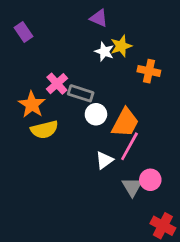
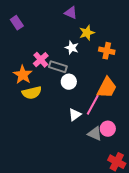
white star: (104, 52) -> (72, 48), moved
orange trapezoid: (125, 123) -> (107, 88), moved
gray triangle: (132, 187) -> (95, 134), turned -35

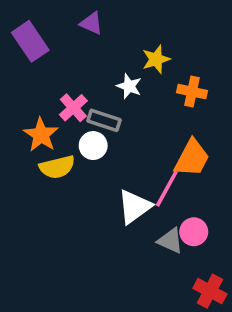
purple triangle: (71, 13) -> (91, 23), moved
purple rectangle: (17, 23) -> (30, 41), size x1.5
white circle: (69, 82) -> (93, 146), moved
white triangle: (75, 115) -> (134, 207), size x1.5

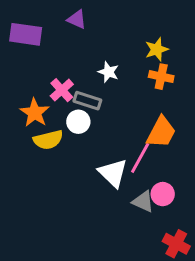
purple rectangle: (30, 41) -> (26, 34), turned -48
yellow star: (156, 59) -> (157, 49), moved
white triangle: (134, 207) -> (113, 173), turned -40

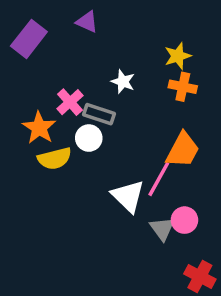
purple rectangle: (26, 34) -> (29, 39), turned -60
gray triangle: (143, 202) -> (162, 229), turned 30

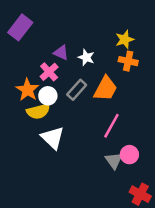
purple triangle: (87, 22) -> (61, 53), moved
gray rectangle: (99, 114) -> (77, 90), moved, turned -66
white circle: (89, 138) -> (48, 96), moved
orange trapezoid: (183, 150) -> (105, 89), moved
white triangle: (128, 196) -> (53, 138), moved

